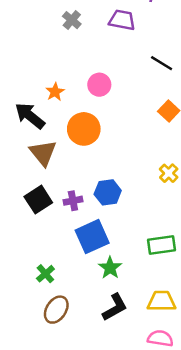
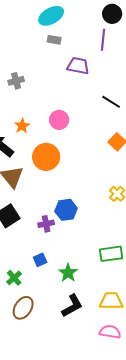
gray cross: (72, 20) -> (16, 81), moved, turned 35
purple cross: (73, 201) -> (46, 224), moved
blue square: (92, 237) -> (40, 260), moved, size x0.5

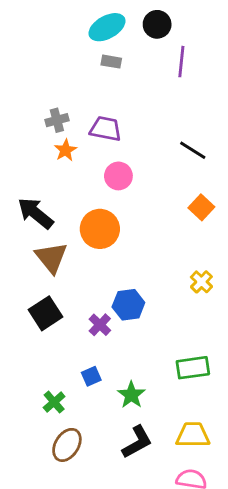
black circle: (112, 14) -> (157, 24), moved
purple trapezoid: (78, 66) -> (106, 129), moved
orange star: (22, 126) -> (66, 150), moved
purple cross: (46, 224) -> (100, 325), turned -35

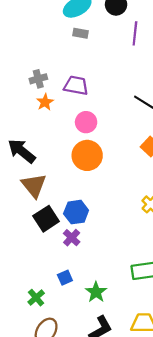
orange circle: (100, 229) -> (87, 155), moved
blue hexagon: (128, 305) -> (76, 212), moved
black square: (45, 313) -> (46, 219), moved

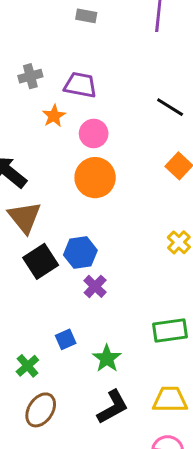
orange star: (45, 102) -> (54, 116), moved
purple cross: (72, 238) -> (95, 286), moved

